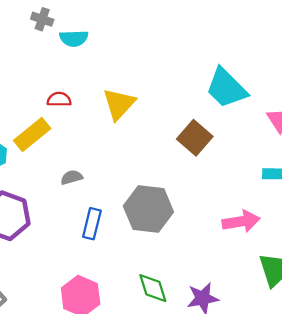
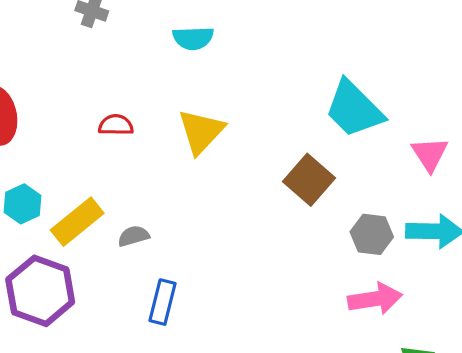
cyan semicircle: (74, 38) -> (193, 38), moved
yellow rectangle: (32, 134) -> (77, 222), moved
gray hexagon: (148, 209) -> (372, 234), moved, size x0.6

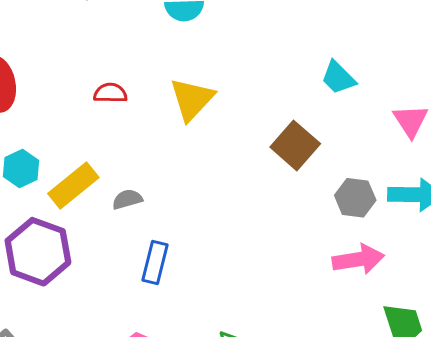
cyan trapezoid: (354, 109) -> (338, 78), size x0.6

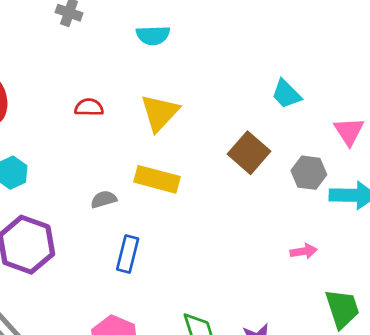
yellow rectangle: (73, 185) -> (157, 179), moved, turned 54
gray hexagon: (355, 198) -> (309, 173), moved
pink arrow: (358, 259) -> (304, 251), size x0.6

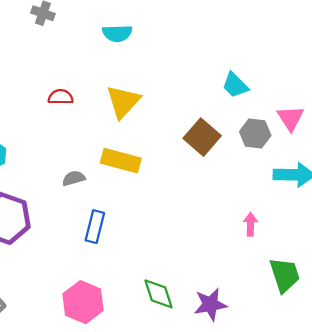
gray hexagon: (309, 173) -> (255, 134), moved
pink arrow: (304, 251) -> (250, 224), turned -80

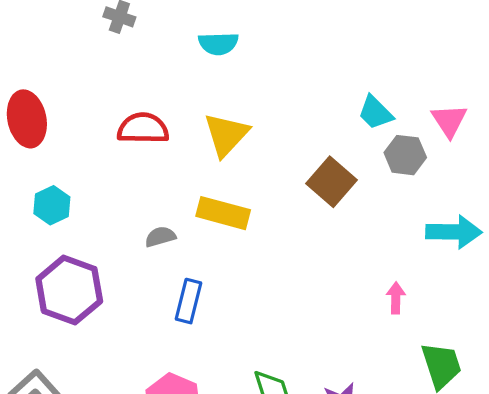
red semicircle: (61, 97) -> (143, 128), size x1.5
pink triangle: (291, 118) -> (449, 120), moved
gray hexagon: (255, 134) -> (405, 155), moved

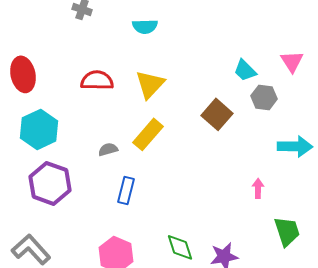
pink triangle: (449, 120) -> (292, 61), moved
cyan hexagon: (52, 205) -> (39, 129), size x1.6
yellow rectangle: (223, 213) -> (148, 134), turned -64

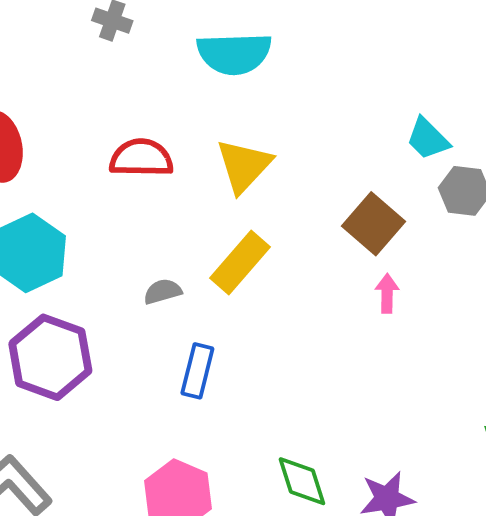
cyan semicircle: (145, 26) -> (234, 53), size x1.5
pink arrow: (258, 188) -> (387, 293), moved

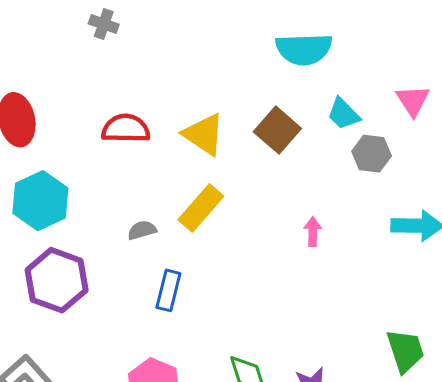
cyan semicircle: (234, 53) -> (304, 49), moved
yellow triangle: (244, 166) -> (204, 134), turned -39
brown square: (374, 224) -> (277, 130), moved

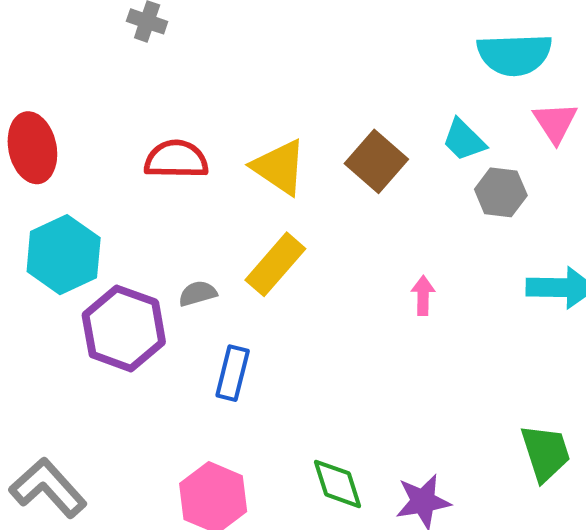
cyan semicircle: (304, 49) -> (514, 54), moved
purple hexagon: (57, 280) -> (124, 328), moved

